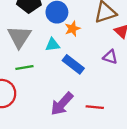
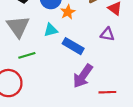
purple arrow: (62, 104) -> (83, 76), moved
red line: (95, 107) -> (107, 92), moved

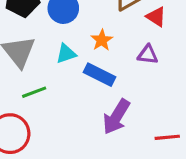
orange star: (68, 12) -> (102, 40), moved
red line: (107, 92) -> (167, 137), moved

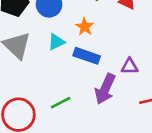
purple triangle: (148, 55) -> (130, 66), moved
green line: (34, 92) -> (61, 103), moved

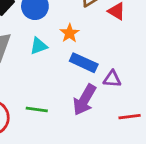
blue rectangle: (87, 56) -> (84, 63), moved
green line: (61, 103) -> (37, 109), turned 30

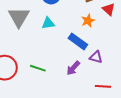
orange star: (70, 33) -> (88, 21), moved
purple arrow: (84, 100) -> (73, 68), size x0.7

